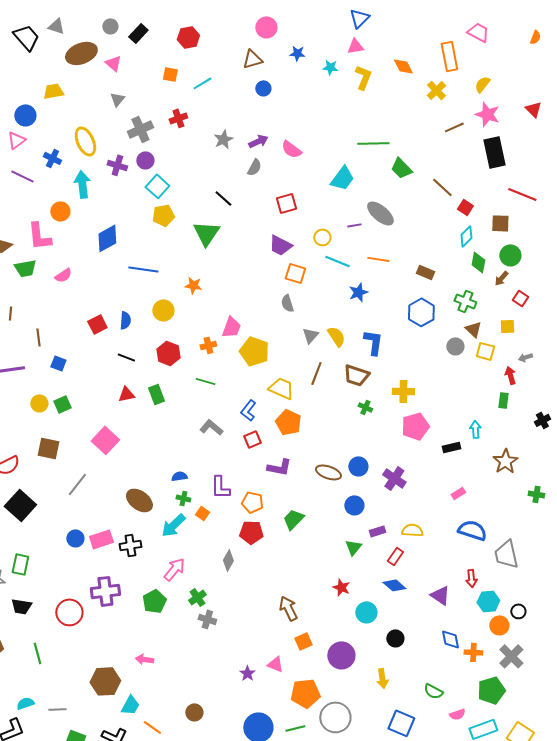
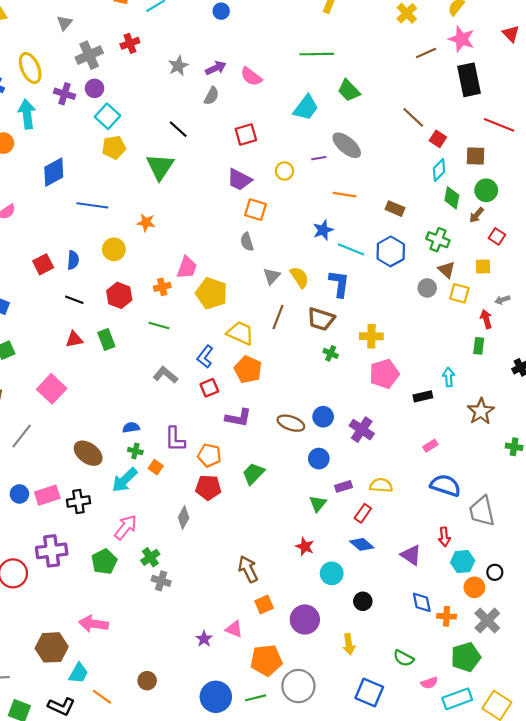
green line: (373, 143) -> (317, 54), moved
green trapezoid: (401, 168) -> (349, 91), moved
cyan line: (337, 261) -> (351, 249), moved
pink arrow: (144, 659) -> (93, 624), size x1.5

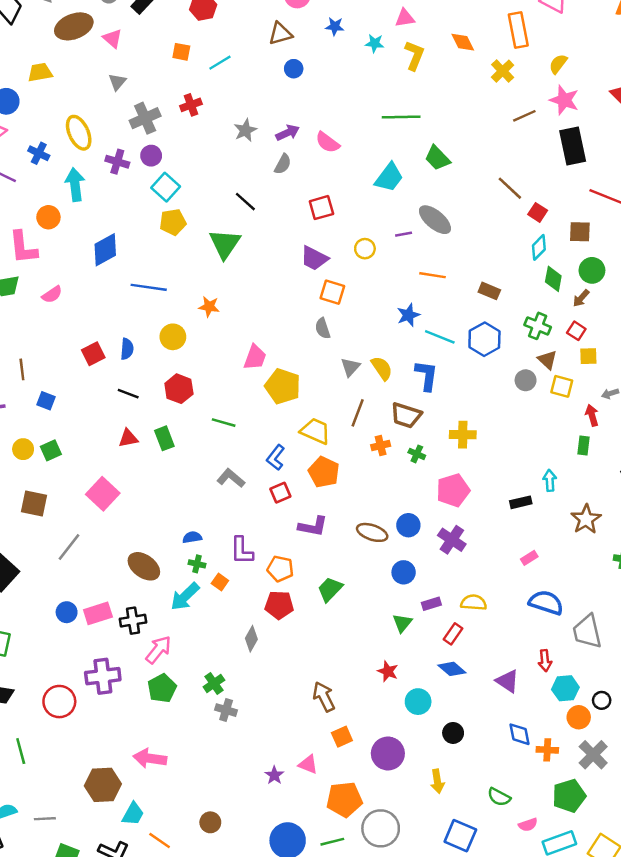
red square: (497, 236) -> (576, 331), moved
orange cross: (162, 287) -> (381, 446), moved
pink pentagon: (384, 374) -> (453, 490), moved
pink arrow: (126, 527) -> (158, 650), moved

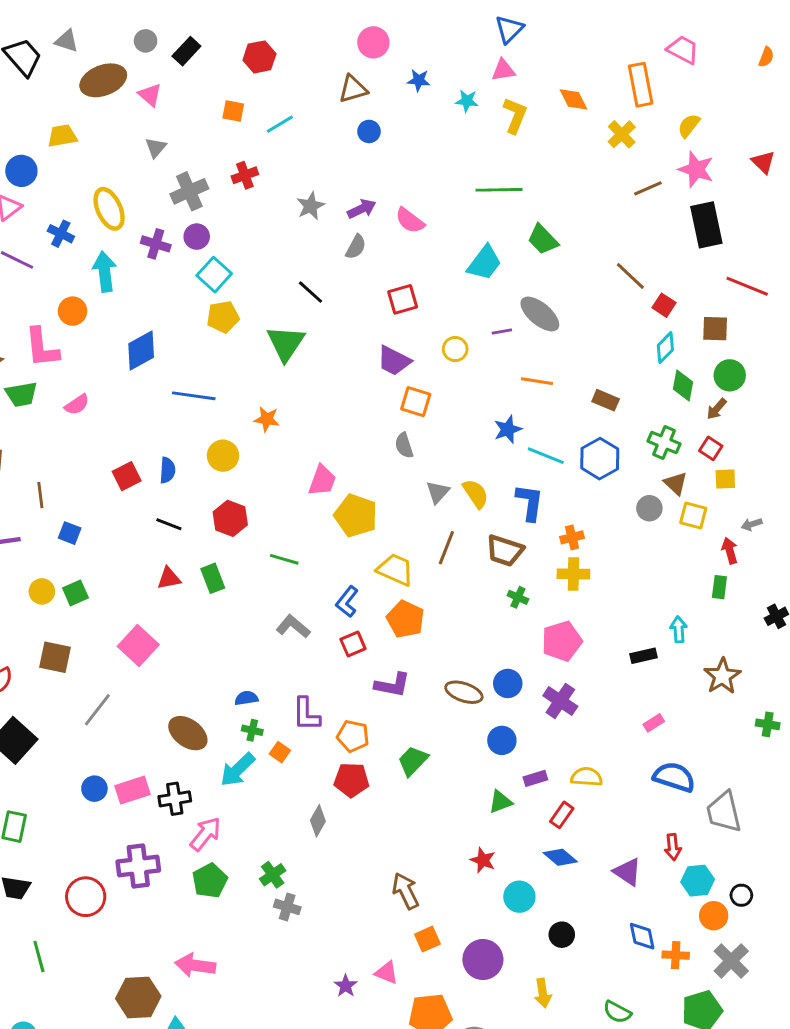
orange cross: (381, 446) -> (572, 537), moved
green triangle: (402, 623) -> (500, 802), turned 30

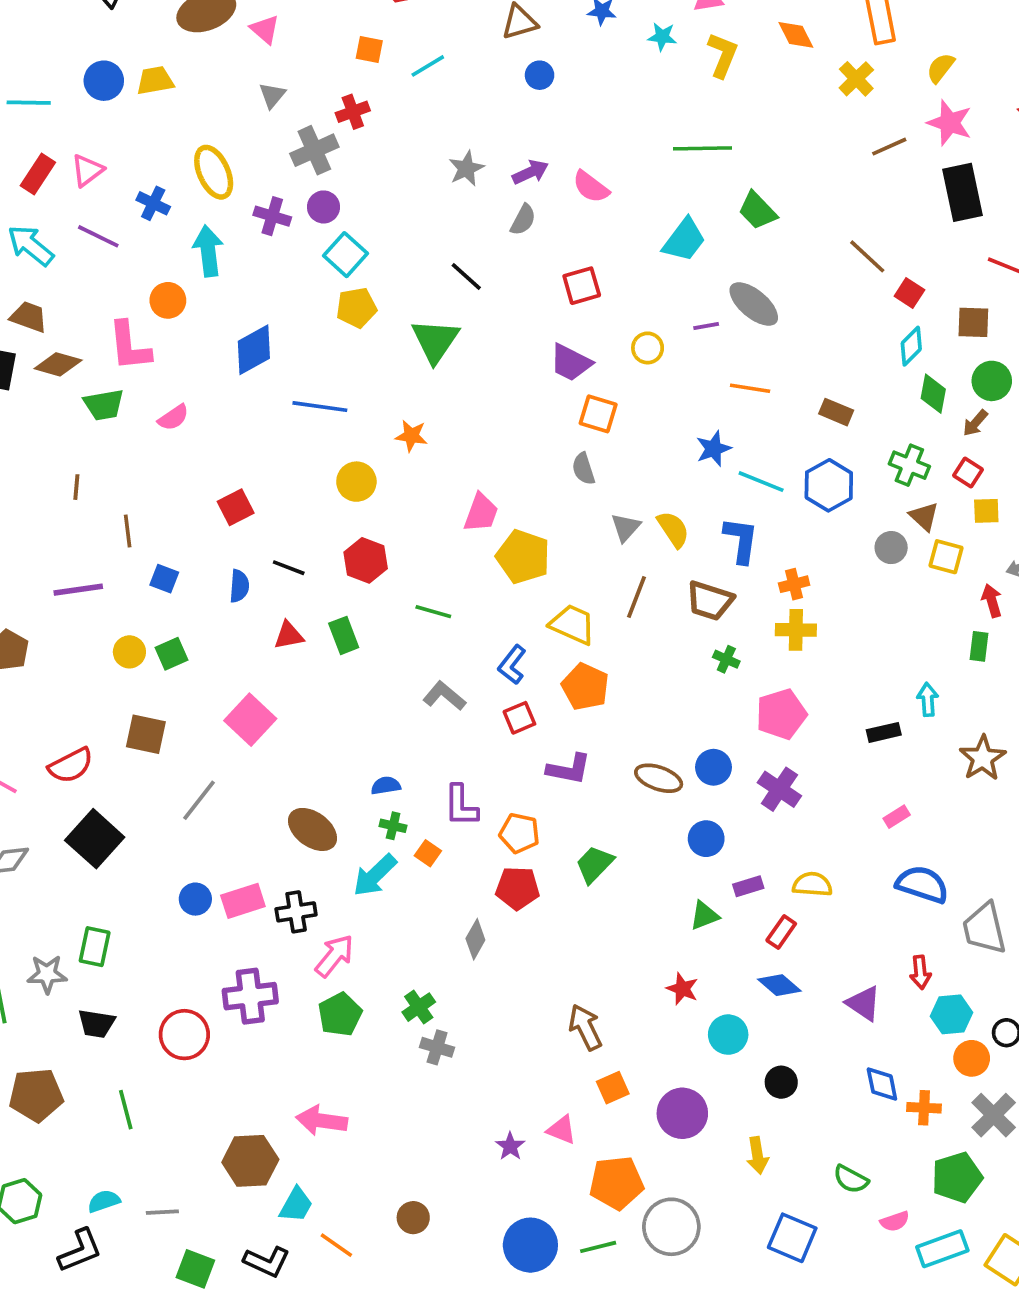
blue circle: (21, 171) -> (104, 81), moved
red cross: (245, 175) -> (353, 112), moved
blue semicircle: (167, 470) -> (239, 586), moved

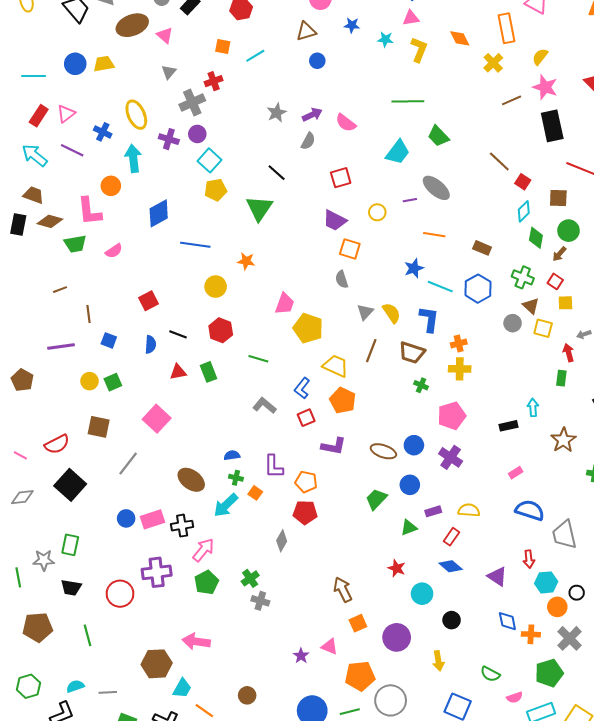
brown line: (76, 487) -> (60, 290), turned 64
green trapezoid: (594, 864) -> (376, 499), moved

